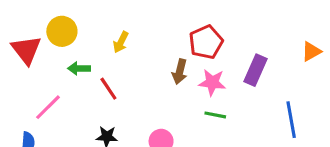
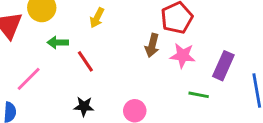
purple rectangle: (256, 70) -> (223, 66), moved
green line: (215, 115) -> (199, 95), moved

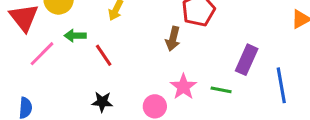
pink star: (183, 56) -> (183, 87), moved, turned 30
pink line: (29, 79) -> (42, 54), moved

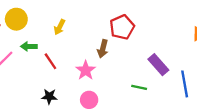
purple rectangle: (247, 60) -> (158, 65), turned -65
pink star: (183, 87) -> (86, 70), moved

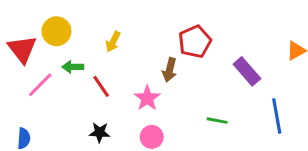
purple rectangle: (158, 65) -> (247, 71), moved

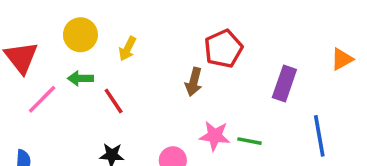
yellow circle: (56, 31) -> (80, 35), moved
purple rectangle: (247, 71) -> (284, 84), turned 60
pink star: (147, 98) -> (215, 136), moved, turned -30

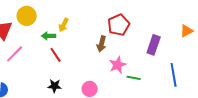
yellow circle: (80, 35) -> (27, 16), moved
green arrow: (80, 78) -> (49, 36), moved
pink star: (215, 136) -> (118, 65), moved, turned -30

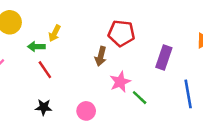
red pentagon: (119, 25) -> (121, 33), turned 30
green line: (134, 78) -> (140, 98), turned 32

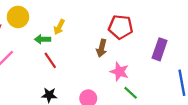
pink star: (120, 82) -> (119, 72), turned -30
green line: (140, 98) -> (131, 93), moved

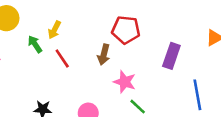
green arrow: (43, 39) -> (35, 44), turned 56
red line: (50, 60) -> (62, 58), moved

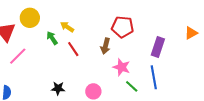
yellow arrow: (54, 30) -> (67, 27), turned 96
blue line: (197, 95) -> (154, 77), moved

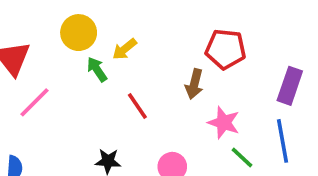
yellow circle: (30, 18) -> (79, 33), moved
yellow arrow: (67, 27) -> (125, 49), turned -72
red line: (73, 49) -> (137, 106), moved

